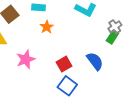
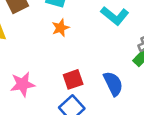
pink star: (26, 59) -> (23, 84), moved

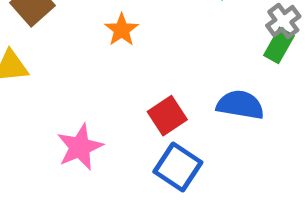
blue semicircle: (113, 84) -> (240, 105), turned -40

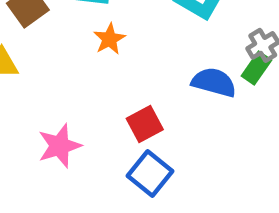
blue semicircle: (240, 105) -> (214, 82), moved

